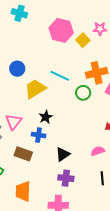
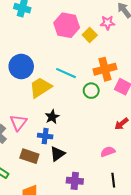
blue circle: (17, 69) -> (21, 67), size x1.5
black triangle: (63, 154) -> (57, 154), moved

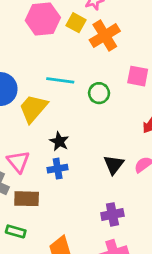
orange cross: (105, 69) -> (105, 36), moved
black triangle: (57, 154) -> (114, 165), moved
brown rectangle: (29, 156) -> (27, 199), moved

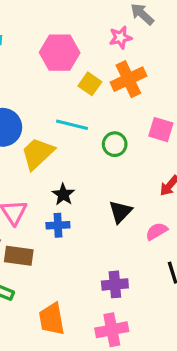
yellow square: (76, 23) -> (90, 84), moved
black triangle: (114, 165) -> (120, 212), moved

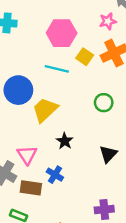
cyan line: (72, 125) -> (57, 69), moved
blue cross: (58, 225) -> (55, 175), moved, turned 35

